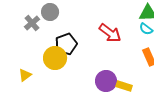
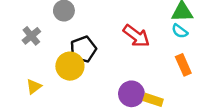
gray cross: (32, 23) -> (31, 36), moved

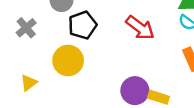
black pentagon: (83, 49) -> (82, 25), moved

